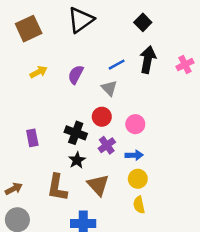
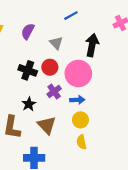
black arrow: (148, 60) -> (92, 45), moved
blue line: (117, 65) -> (71, 16), moved
pink circle: (135, 124) -> (78, 74), size x1.6
black cross: (76, 133) -> (28, 70), moved

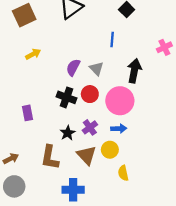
blue line: (71, 16) -> (112, 40), turned -56
purple semicircle: (28, 31) -> (73, 67), moved
purple cross: (54, 91) -> (90, 127), moved
yellow circle: (80, 120) -> (110, 150), moved

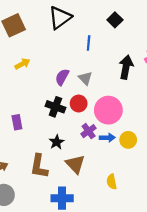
blue line: (112, 40) -> (89, 43), moved
black arrow: (134, 71) -> (126, 67), moved
purple cross: (90, 127) -> (89, 131), moved
yellow circle: (110, 150) -> (128, 140), moved

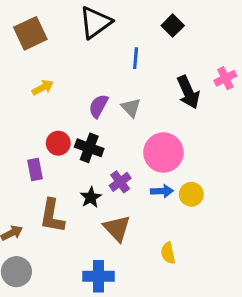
black arrow: (126, 67) -> (188, 92), turned 145
red circle: (79, 104) -> (58, 143), moved
purple cross: (89, 131) -> (120, 182), moved
brown L-shape: (39, 166) -> (52, 216), moved

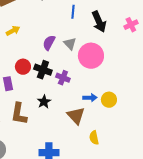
black arrow: (188, 92) -> (99, 22), moved
pink circle: (163, 152) -> (91, 56), moved
purple cross: (120, 182) -> (63, 78), moved, turned -32
brown triangle: (117, 228) -> (76, 116), moved

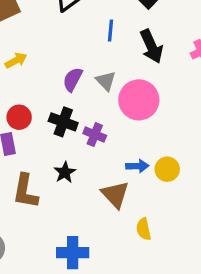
red circle: (23, 67) -> (19, 117), moved

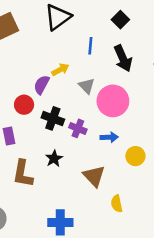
yellow arrow: (16, 60) -> (60, 70), moved
purple semicircle: (73, 79) -> (42, 85), moved
red circle: (19, 117) -> (24, 105), moved
blue arrow: (137, 166) -> (109, 137), moved

